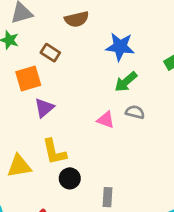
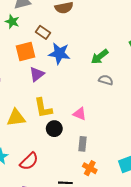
blue star: (120, 47) -> (59, 53), moved
pink triangle: (106, 120) -> (80, 114), moved

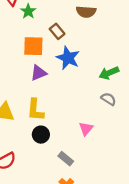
pink triangle: (80, 114) -> (86, 129), moved, turned 32
gray rectangle: (82, 144) -> (66, 159), turned -72

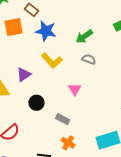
purple triangle: (39, 73) -> (24, 74), moved
yellow L-shape: (35, 110) -> (52, 61), moved, turned -35

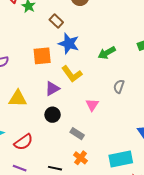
orange square: (14, 27) -> (42, 56), moved
gray semicircle: (89, 59) -> (119, 86), moved, turned -96
purple triangle: (24, 74) -> (52, 88), moved

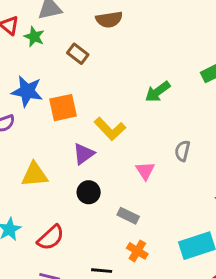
blue star: (69, 44) -> (27, 91), moved
gray semicircle: (119, 86) -> (182, 151), moved

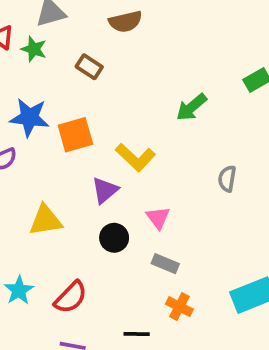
pink triangle: (145, 171) -> (158, 218), moved

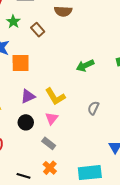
green star: (34, 49) -> (13, 22), moved
yellow L-shape: (135, 157) -> (55, 96), moved

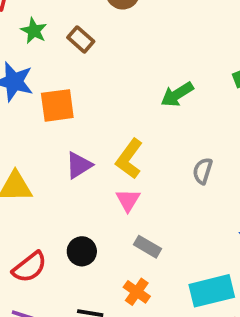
yellow L-shape: (55, 96) -> (129, 159), turned 75
black circle: (26, 122) -> (82, 251), moved
gray rectangle: (49, 143) -> (147, 247), moved

